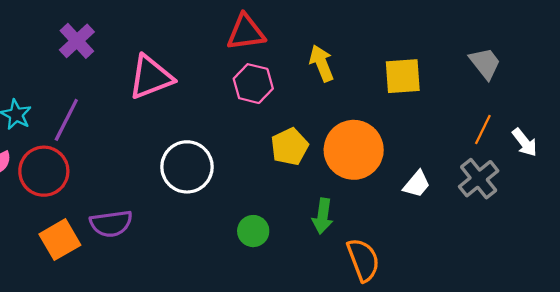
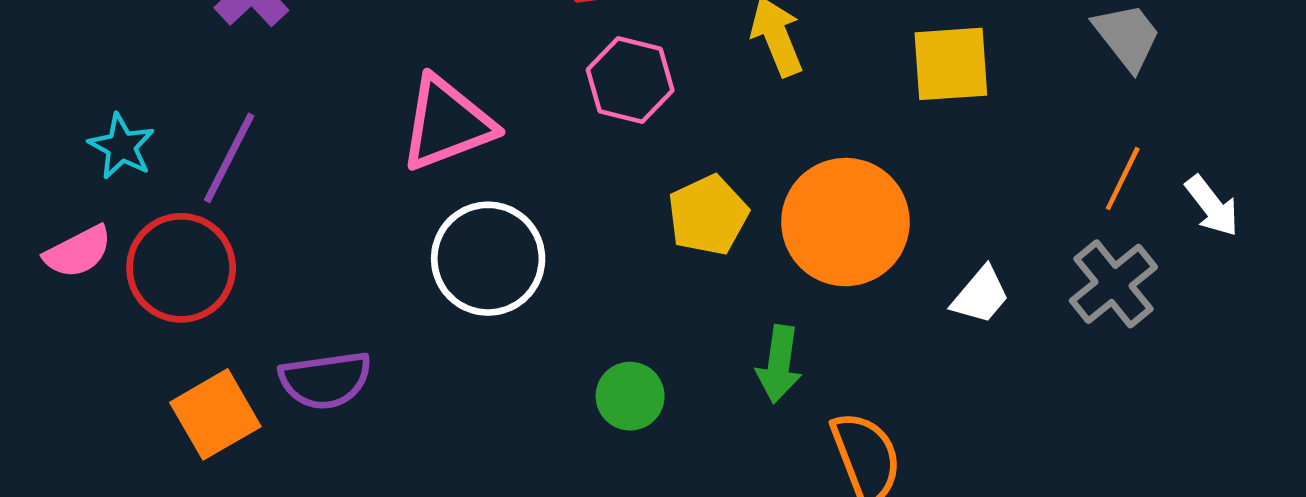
pink triangle: (151, 77) -> (447, 124), moved

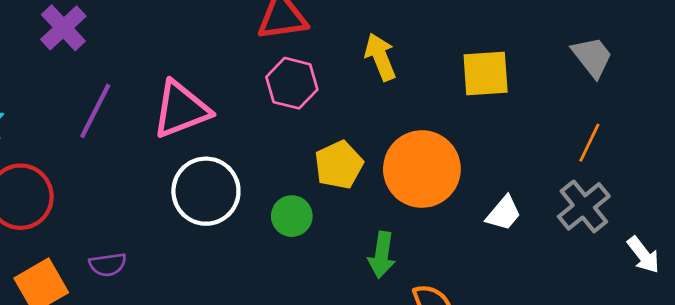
purple line: (229, 158) -> (95, 111), moved
white arrow: (1212, 206) -> (643, 255), moved
purple semicircle: (325, 380) -> (108, 265), size x0.7
green circle: (630, 396) -> (292, 216), moved

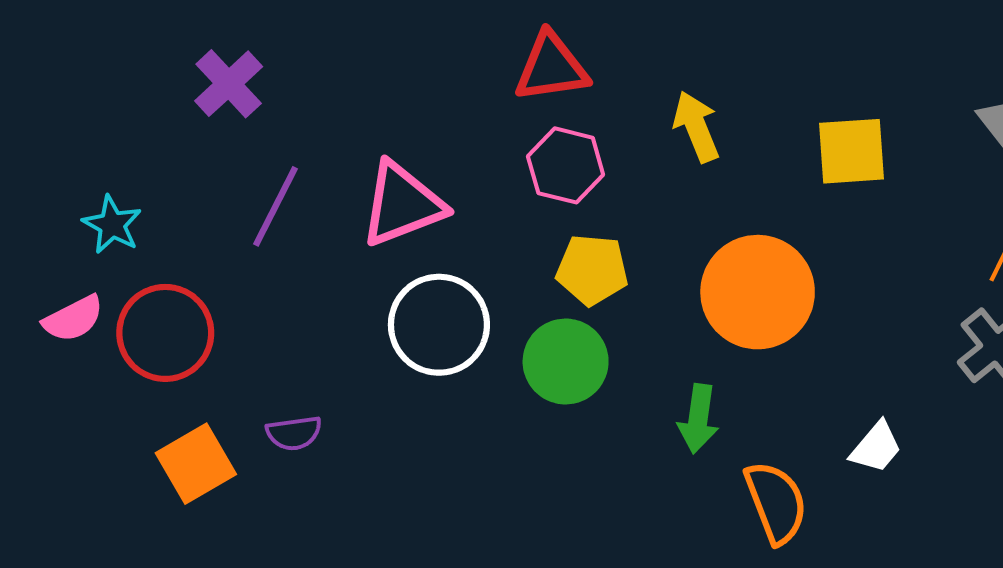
yellow pentagon: (339, 165) -> (592, 270), moved, turned 30
white trapezoid: (504, 213) -> (876, 447), moved
green circle: (292, 216) -> (566, 362), size x1.4

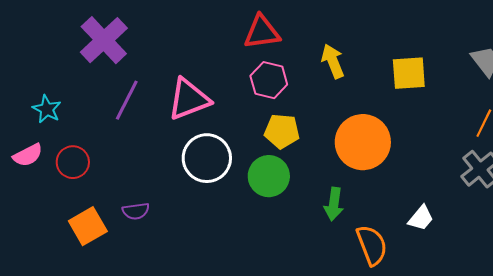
purple cross: (229, 84) -> (104, 40), size x1.4
red circle: (165, 333) -> (73, 162), size x0.7

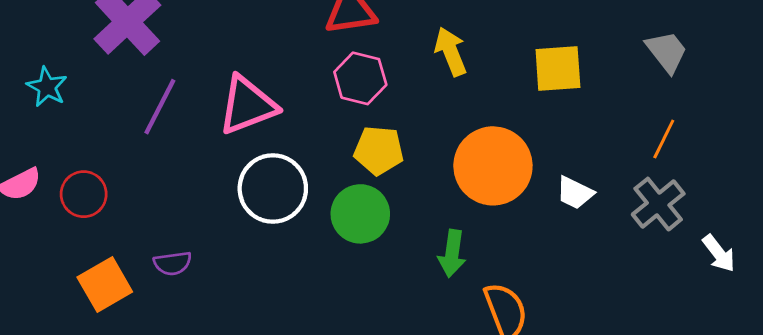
cyan star: (47, 109) -> (47, 87), moved
white trapezoid: (421, 218) -> (575, 193), moved, turned 76

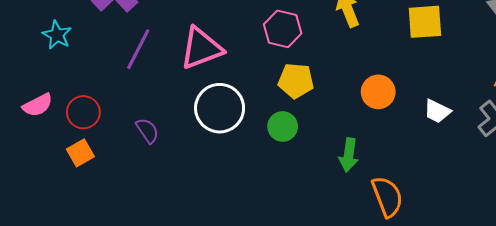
orange circle: (493, 166) -> (378, 92), size x0.6
green circle: (360, 214) -> (283, 126), size x0.7
purple semicircle: (173, 263) -> (147, 131), moved, turned -116
orange square: (105, 284) -> (80, 153), moved, size x0.7

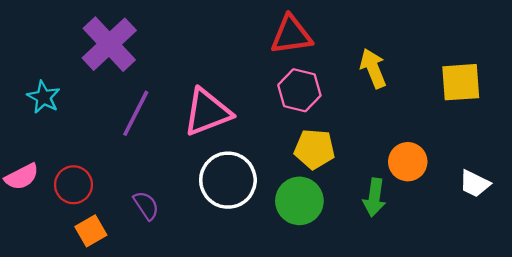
green circle: (283, 126) -> (299, 201), size x1.4
orange square: (80, 153) -> (91, 231), moved
green arrow: (349, 155) -> (374, 197), moved

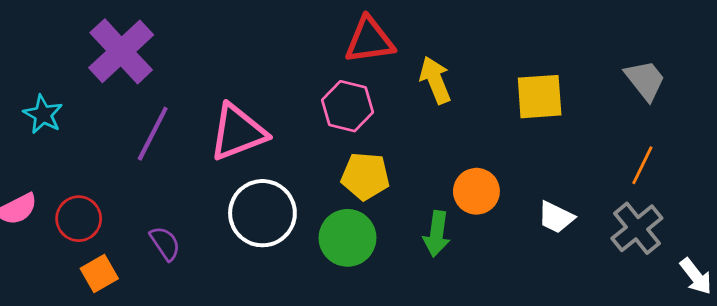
red triangle: (291, 35) -> (369, 40), moved

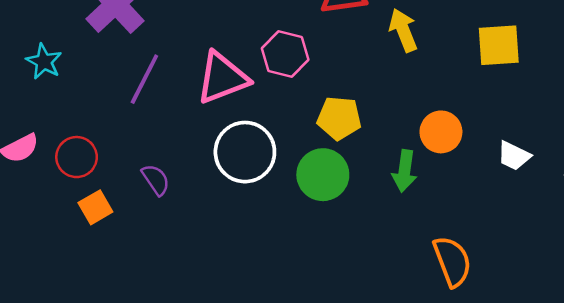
pink hexagon: (347, 106) -> (285, 54), moved

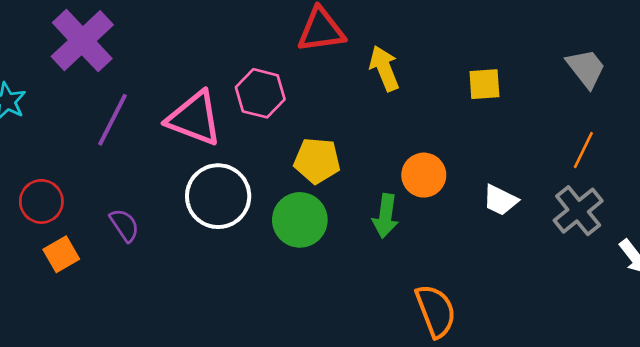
yellow square: (499, 45) -> (484, 84), size x0.7
pink triangle: (222, 78) -> (194, 118), turned 42

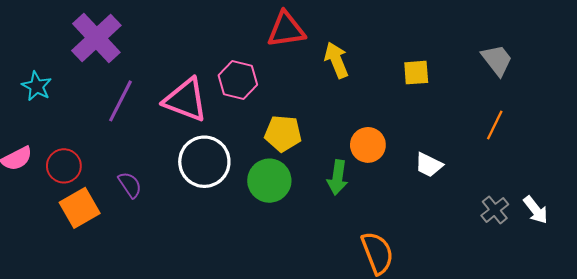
gray cross: (578, 211) -> (495, 210), moved, size x0.7
orange square: (61, 254) -> (80, 208), size x1.4

